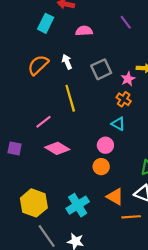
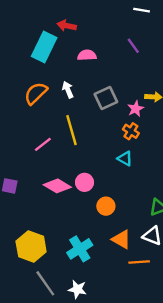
cyan rectangle: (46, 23) -> (44, 47), size x1.4
pink line: (43, 122) -> (43, 144), moved
pink circle: (105, 145) -> (85, 182), moved

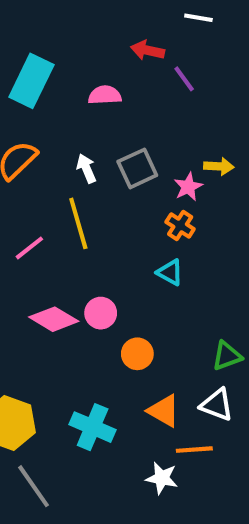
red arrow: (67, 26) -> (148, 50), moved
white arrow: (68, 90) -> (86, 168), moved
cyan cross: (80, 249) -> (93, 427), turned -35
white star: (77, 289) -> (162, 478), moved

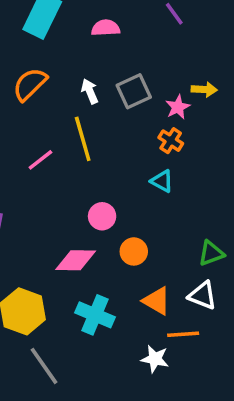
pink diamond: (54, 319) -> (76, 260), moved, turned -30

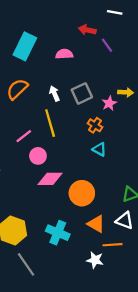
orange cross: (171, 141) -> (95, 125), moved
pink circle: (102, 216) -> (38, 156), moved
orange circle: (134, 251) -> (82, 193), size x1.5
pink diamond: (76, 260) -> (50, 179), moved

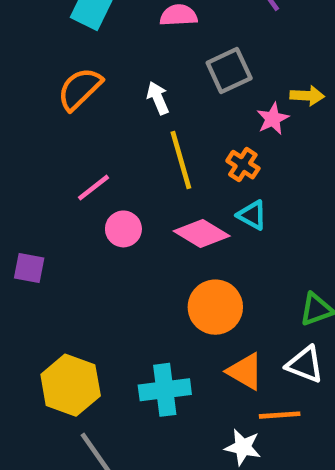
gray square: (82, 93) -> (229, 70), moved
yellow line: (50, 123) -> (181, 160), moved
pink diamond: (50, 179) -> (202, 234), moved, turned 30
cyan cross: (58, 233) -> (165, 390), turned -30

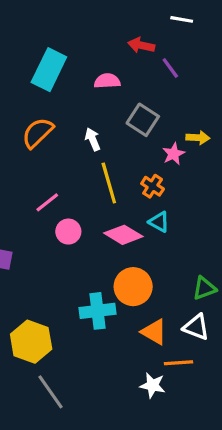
gray square: (229, 70) -> (143, 120), turned -32
cyan cross: (165, 390) -> (97, 311), moved

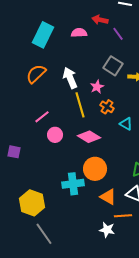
pink semicircle: (107, 81) -> (79, 33), moved
gray square: (143, 120) -> (113, 66), moved
white arrow: (93, 139) -> (70, 78), size x1.5
pink star: (174, 154) -> (97, 87), moved
cyan triangle: (159, 222) -> (126, 124), moved

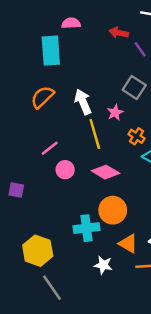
pink semicircle: (79, 33) -> (71, 23), moved
cyan rectangle: (43, 35) -> (51, 51), turned -30
orange cross: (107, 107) -> (137, 136), moved
white star: (107, 230) -> (103, 265), moved

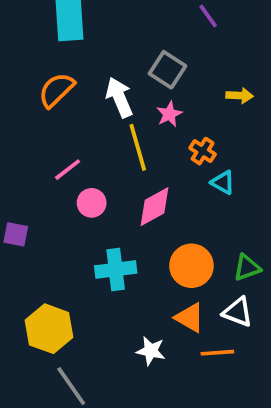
gray square: (134, 88) -> (167, 70), moved
pink diamond: (106, 172) -> (154, 207), turned -60
orange circle: (113, 210) -> (191, 266), moved
cyan cross: (87, 228) -> (116, 269), moved

